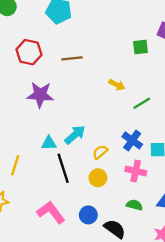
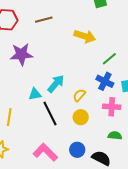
yellow arrow: (117, 85) -> (85, 36), size x1.5
green line: (142, 103) -> (109, 59), moved

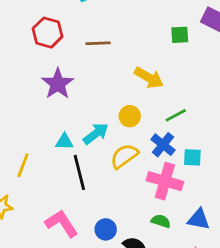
purple star: (21, 54) -> (58, 84), turned 30
yellow semicircle: (79, 95) -> (124, 156), size x1.5
pink cross: (112, 107) -> (165, 181), size x1.4
yellow circle: (81, 117) -> (130, 116), moved

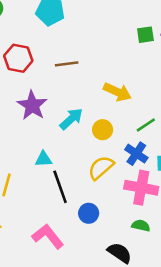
green square: (180, 35) -> (145, 35), moved
cyan arrow: (96, 134) -> (71, 119), moved
blue circle: (106, 229) -> (89, 213), moved

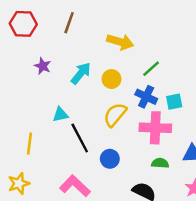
brown line: (67, 64) -> (69, 23), turned -55
purple star: (32, 105) -> (43, 66), size x0.6

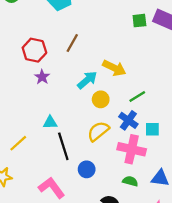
red hexagon: (23, 24) -> (34, 50), moved
cyan arrow: (81, 73) -> (87, 80), moved
yellow line: (29, 144) -> (18, 143), turned 30

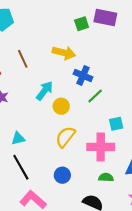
brown line: (72, 43) -> (23, 59), turned -42
yellow arrow: (114, 68) -> (64, 53), moved
blue cross: (128, 120) -> (83, 75), moved
black line: (63, 146) -> (21, 167), moved

